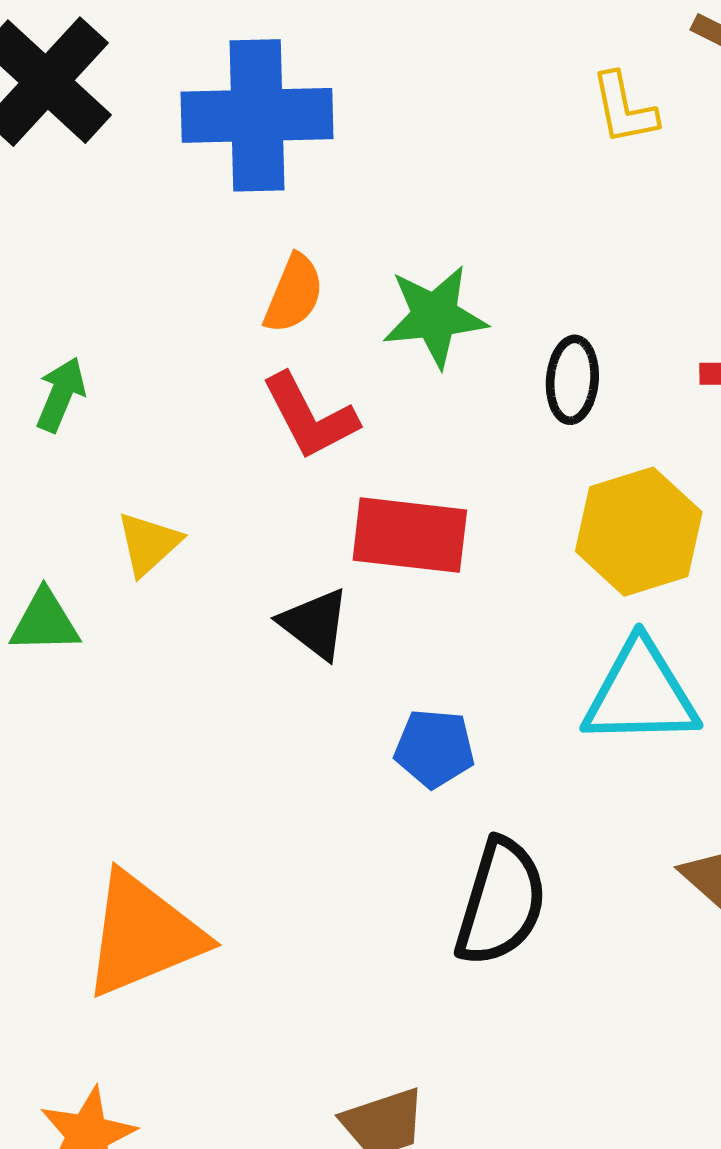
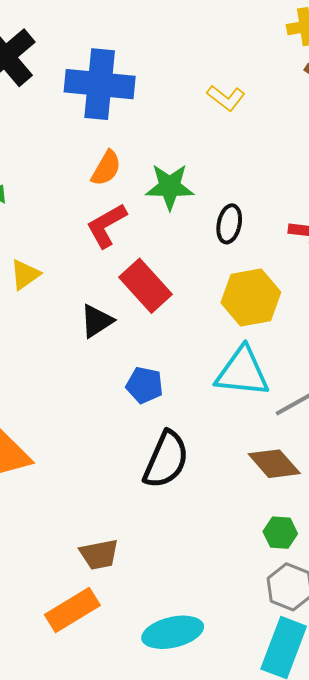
yellow L-shape: (624, 109) -> (226, 98), moved, turned -48
red L-shape: (310, 417) -> (106, 225), turned 81
red rectangle: (410, 535) -> (146, 286), turned 34
black triangle: (315, 624) -> (97, 321), turned 42

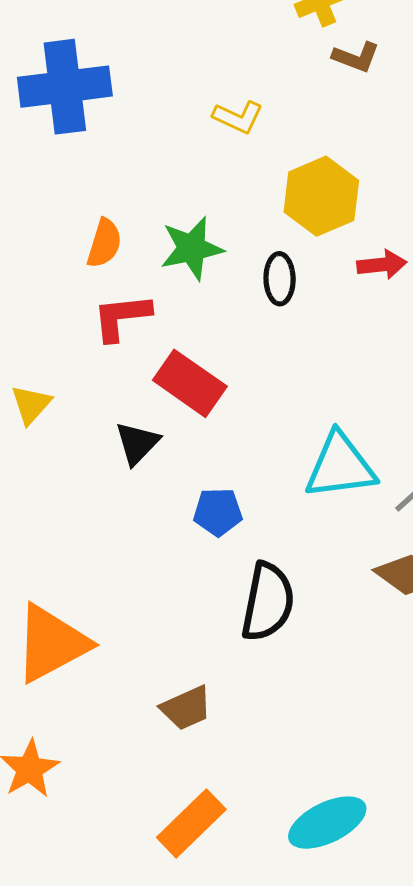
blue cross: (100, 84) -> (65, 87), moved
red L-shape: (106, 225) -> (122, 317), turned 36
yellow hexagon: (251, 297) -> (321, 196), moved
brown trapezoid: (99, 554) -> (186, 708), moved

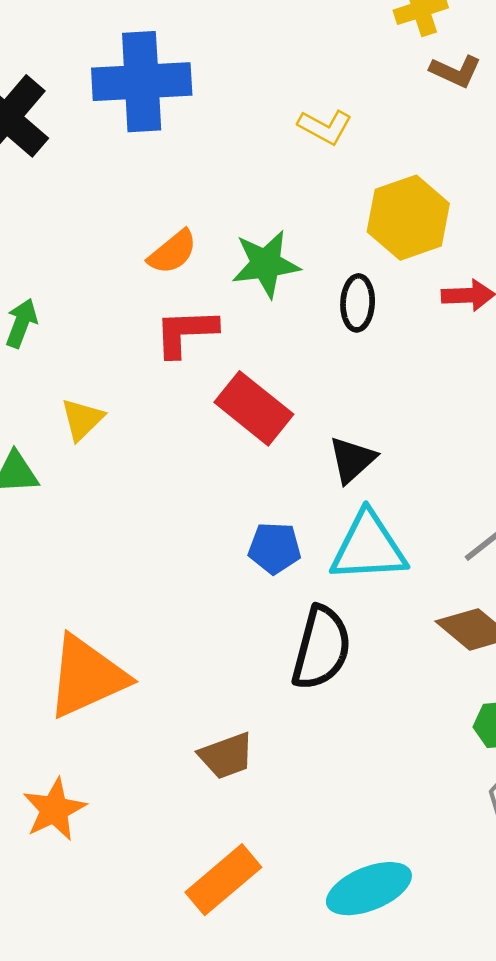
orange semicircle: (104, 243) -> (173, 252), turned 30
black triangle: (137, 443) -> (352, 460), moved
cyan triangle: (340, 466) -> (368, 547), moved

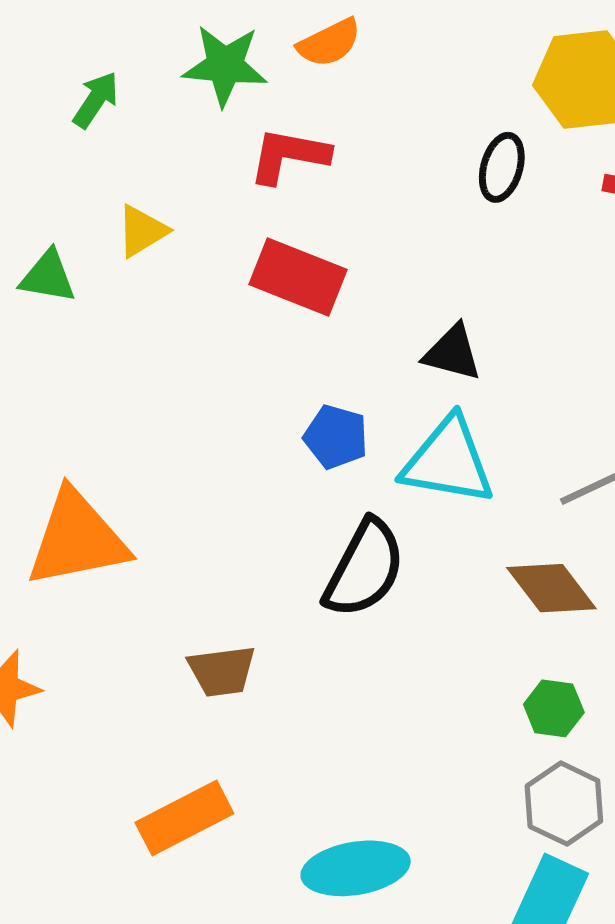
orange semicircle: (173, 252) -> (329, 43), moved
green star: (266, 264) -> (225, 65), moved
red rectangle: (254, 408) -> (298, 277), moved, turned -30
black triangle: (352, 460) -> (452, 353), turned 44

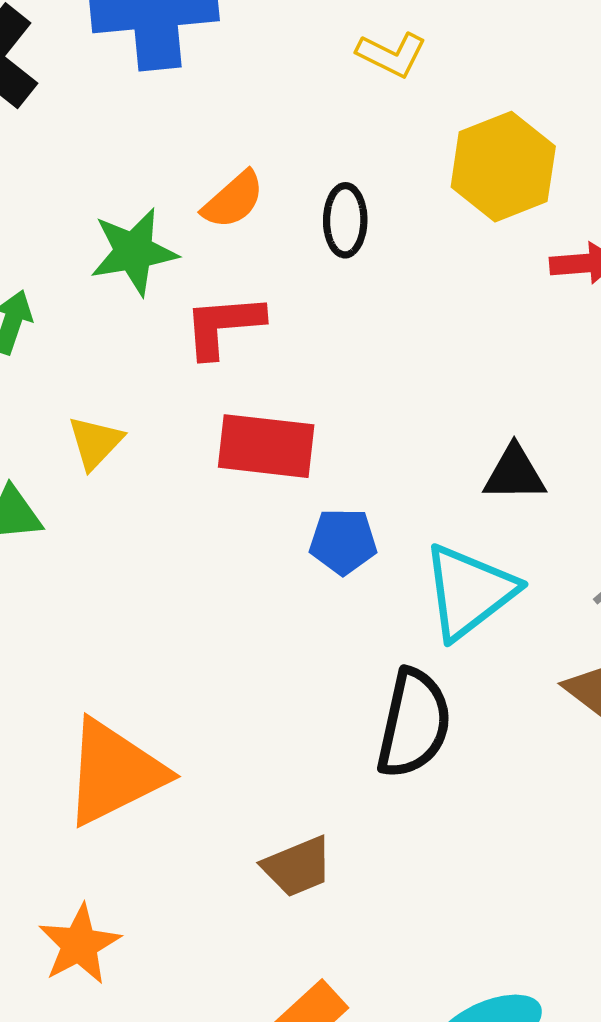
black ellipse: (502, 167) -> (345, 220), moved
black triangle: (452, 353) -> (514, 474), moved
blue pentagon: (336, 437) -> (343, 541), moved
cyan triangle: (448, 461) -> (469, 592), turned -32

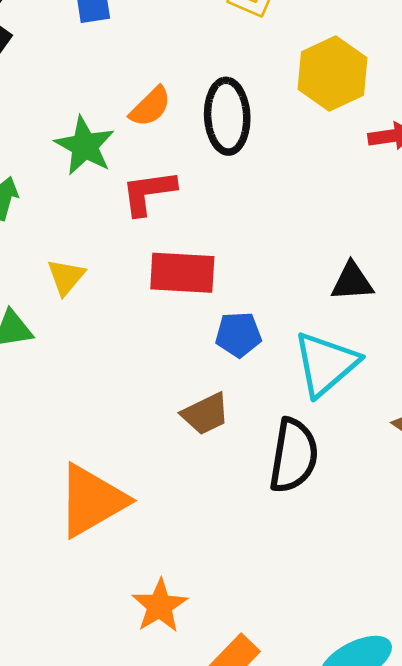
black ellipse: (345, 220) -> (227, 116), size x1.5
green star: (134, 252) -> (85, 146), turned -30
brown trapezoid: (297, 867) -> (205, 414), moved
orange star: (79, 944) -> (160, 606), moved

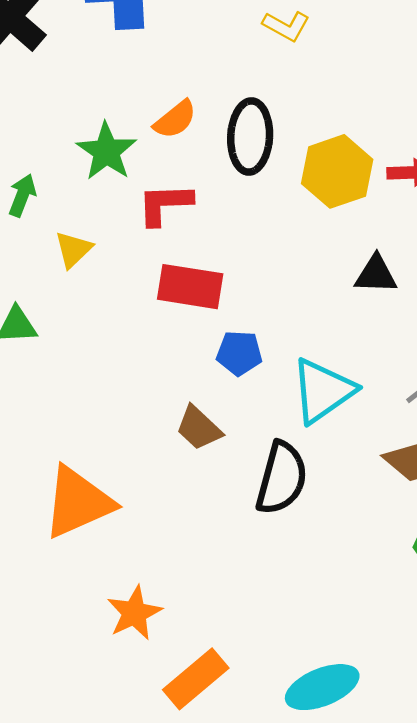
yellow hexagon: (332, 73) -> (337, 171), moved
yellow triangle: (66, 277) -> (73, 249), moved
black triangle: (352, 282) -> (376, 274), moved
brown trapezoid: (205, 414) -> (199, 428), turned 63

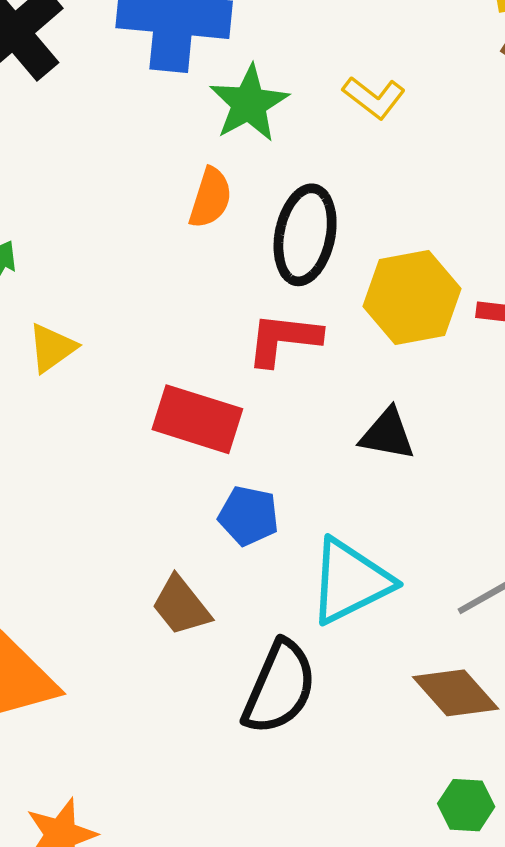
orange semicircle: (175, 119) -> (210, 198), turned -42
green star: (106, 151) -> (249, 103), moved
red L-shape: (165, 204) -> (284, 339), moved
black triangle: (376, 274) -> (387, 434), moved

